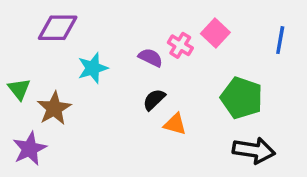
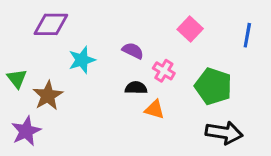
pink cross: (180, 45) -> (164, 71), moved
black semicircle: (154, 100) -> (136, 88), turned 45

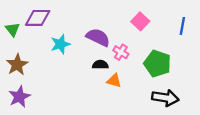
purple semicircle: (133, 51) -> (98, 37), size x1.5
green triangle: (17, 79) -> (13, 29), moved
brown star: (48, 96) -> (17, 65), moved

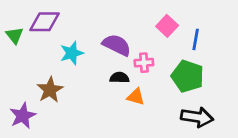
blue line: (182, 26) -> (196, 39), moved
pink cross: (121, 52) -> (144, 63), turned -35
brown star: (17, 65) -> (50, 90), moved

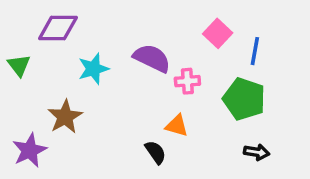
green triangle: (15, 35) -> (19, 65), moved
black semicircle: (119, 78) -> (156, 152), moved, turned 54
black arrow: (197, 117) -> (257, 152), size x0.6

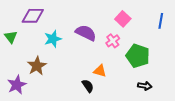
blue line: (255, 51) -> (161, 21), moved
pink cross: (187, 81) -> (113, 41), moved, turned -32

